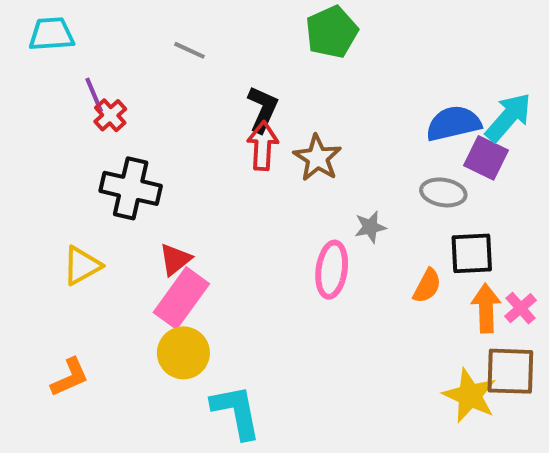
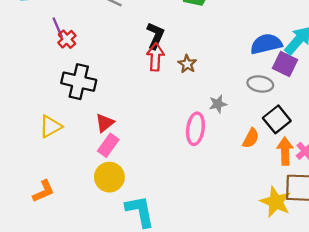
brown star: (317, 158) -> (187, 64), size x0.7
black square: (472, 253) -> (277, 119), turned -36
pink rectangle: (181, 298) -> (108, 145), size x0.7

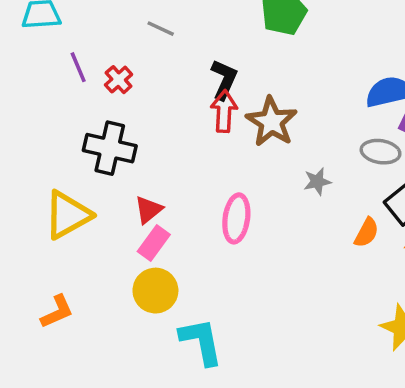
red cross: (67, 39) -> (119, 80), moved
brown star: (187, 64) -> (272, 122), size x1.8
yellow triangle: (50, 126) -> (68, 215), size x1.4
pink ellipse: (195, 129) -> (236, 218), moved

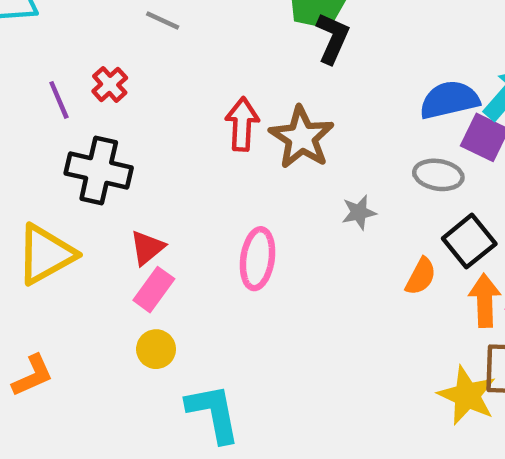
purple line: (78, 67) -> (59, 100), moved
black L-shape: (224, 80) -> (332, 38), moved
yellow circle: (155, 291) -> (156, 349), size x0.7

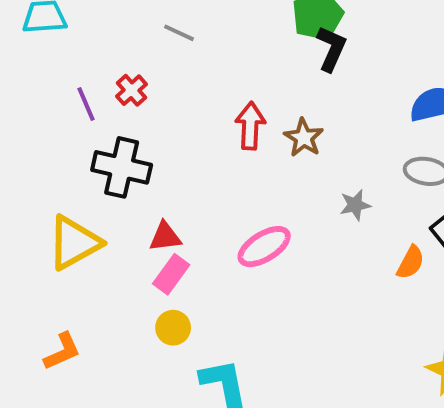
brown star: (302, 137) -> (304, 138), size x0.7
red triangle: (147, 248) -> (165, 237), turned 32
pink ellipse: (257, 259) -> (264, 247), turned 50

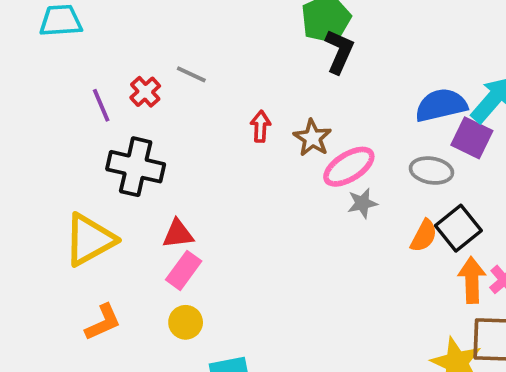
gray line: (179, 33) -> (191, 74), moved
red arrow: (250, 126) -> (260, 126), size x0.7
pink ellipse: (264, 247) -> (349, 167), moved
orange semicircle: (411, 262) -> (424, 236), moved
orange L-shape: (62, 351) -> (103, 322), moved

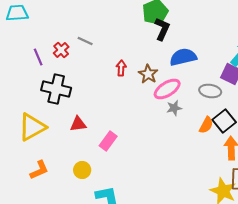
blue semicircle: (441, 105) -> (183, 57), moved
pink rectangle: (184, 270) -> (108, 141), moved

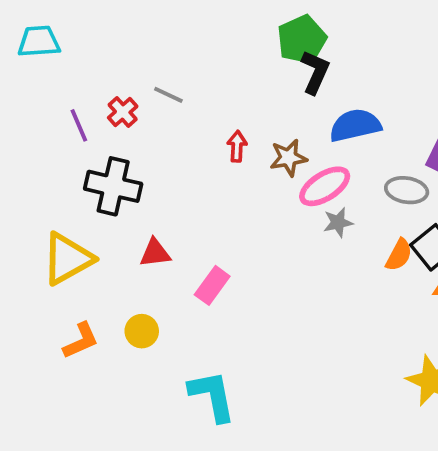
brown star: (148, 74) -> (288, 158), turned 30
yellow circle: (82, 170) -> (142, 331), moved

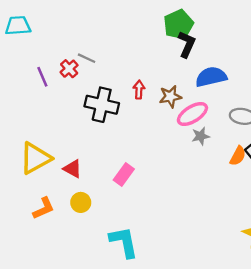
gray line: (168, 95) -> (87, 58), moved
black cross: (113, 186) -> (102, 105), moved
red triangle: (155, 253) -> (73, 169), moved, turned 36

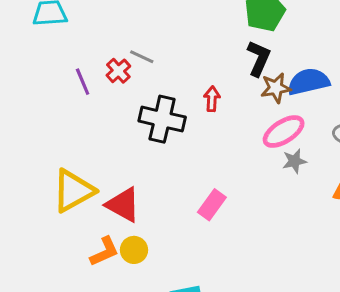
black L-shape: (187, 44) -> (259, 58), moved
brown star: (170, 97) -> (276, 88), moved
red triangle: (73, 169) -> (123, 205), size x1.4
pink rectangle: (124, 175) -> (212, 205), moved
orange L-shape: (44, 208) -> (104, 251), moved

